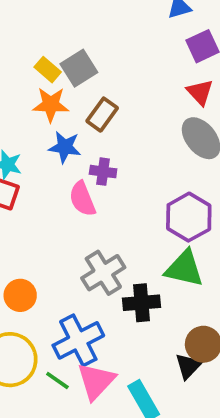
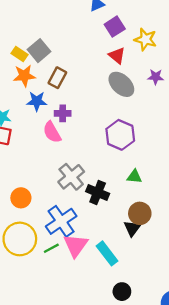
green triangle: (184, 268) -> (134, 177), moved, size x0.6
black cross: (141, 303) -> (98, 192), turned 35
green line: (57, 381) -> (51, 248), turned -56

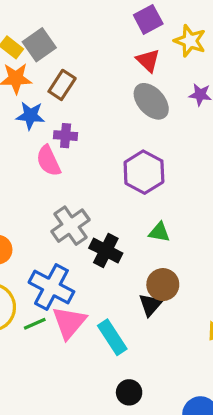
blue cross: (61, 221) -> (51, 287), turned -32

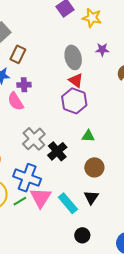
red triangle: (148, 60) -> (76, 80), moved
gray ellipse: (151, 101) -> (73, 57), turned 35
black cross: (106, 251) -> (57, 151), turned 30
black triangle: (150, 305) -> (91, 197), moved

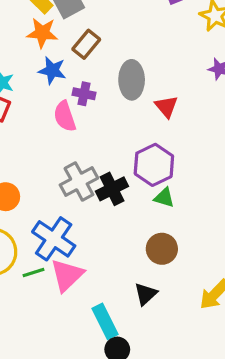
gray ellipse: (73, 57) -> (132, 80), moved
purple hexagon: (74, 101) -> (154, 165), moved
black cross: (57, 151) -> (112, 189), moved
cyan rectangle: (68, 203) -> (105, 321), moved

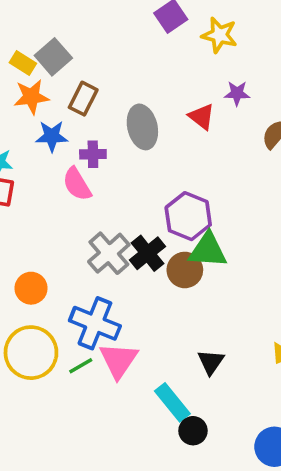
red triangle: (166, 107) -> (202, 117), moved
green triangle: (164, 198) -> (208, 250), size x1.6
brown circle: (162, 249) -> (185, 270), moved

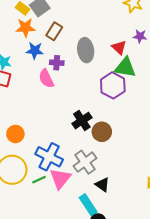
purple hexagon: (188, 216) -> (113, 85), moved
green triangle: (208, 250) -> (125, 68), moved
gray cross: (109, 253) -> (85, 162), moved
black triangle: (211, 362) -> (102, 185), moved, turned -35

